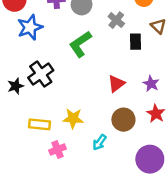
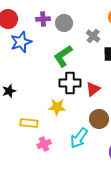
black cross: (41, 74) -> (70, 83), moved, turned 35
yellow star: (73, 118) -> (57, 107), moved
cyan arrow: (99, 142) -> (79, 138), size x1.5

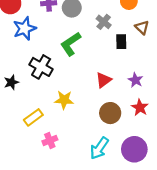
black cross: (70, 83) -> (41, 67), moved, turned 30
yellow rectangle: (29, 123) -> (33, 117), turned -42
cyan arrow: (79, 138) -> (99, 148), moved

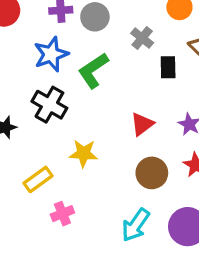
blue star: (25, 28) -> (51, 54), moved

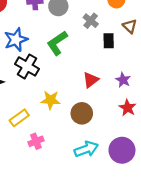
blue star: (51, 54) -> (16, 40), moved
brown circle: (152, 173) -> (82, 113), moved
cyan arrow: (136, 225) -> (86, 149), turned -145

